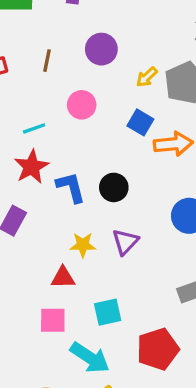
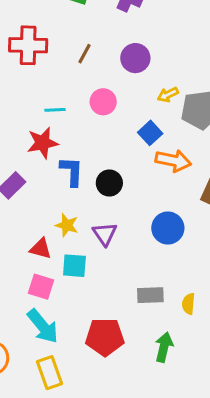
purple triangle: (125, 242) -> (105, 234), turned -35
cyan square: (108, 312) -> (74, 266), moved
pink square: (53, 320) -> (41, 287), moved

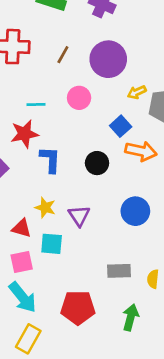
purple circle: (135, 58) -> (108, 59), size x1.4
black circle: (109, 183) -> (97, 163), moved
pink square: (41, 287) -> (22, 262), turned -30
yellow rectangle: (50, 373) -> (28, 339), turned 48

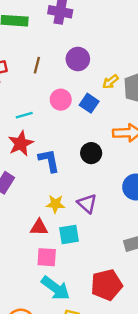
purple circle: (108, 59) -> (78, 59), size x0.7
blue square: (121, 126) -> (89, 103), moved
pink square: (22, 262) -> (47, 257), turned 30

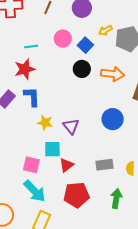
black circle: (91, 153) -> (82, 69), moved
blue L-shape: (49, 161) -> (32, 97), moved
red triangle: (39, 227) -> (66, 165), moved, turned -49

